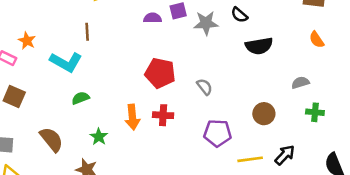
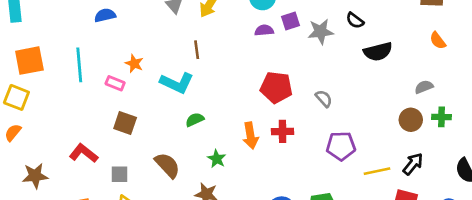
brown circle: (264, 114) -> (411, 120), moved

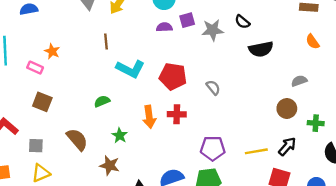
cyan L-shape: (177, 83) -> (130, 69), moved
green cross: (441, 117) -> (316, 123), moved
purple pentagon: (341, 146) -> (213, 148), moved

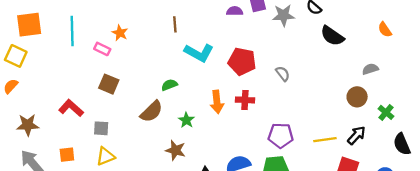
black semicircle: (261, 49) -> (332, 36), turned 45
green cross: (316, 123) -> (386, 112), turned 35
brown semicircle: (77, 139) -> (152, 111), moved, turned 85

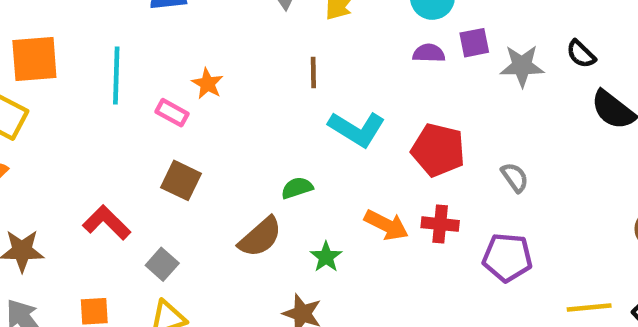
orange arrow: (217, 102) -> (386, 225), turned -60
gray square: (101, 128) -> (162, 264), turned 35
purple pentagon: (281, 135) -> (507, 257), moved

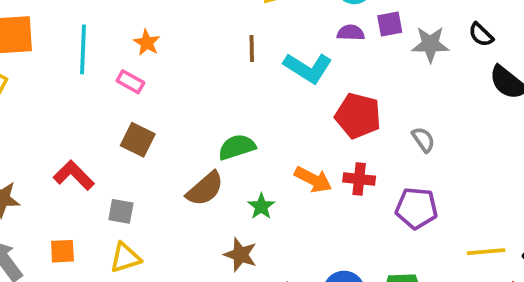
orange star: (207, 84) -> (147, 43), moved
cyan L-shape: (357, 129) -> (308, 68), moved
green semicircle: (297, 188) -> (237, 147), size x1.4
gray square: (162, 264) -> (121, 211), turned -32

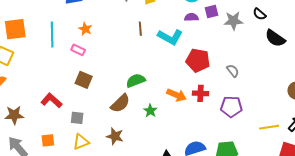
brown star: (240, 255) -> (115, 136), moved

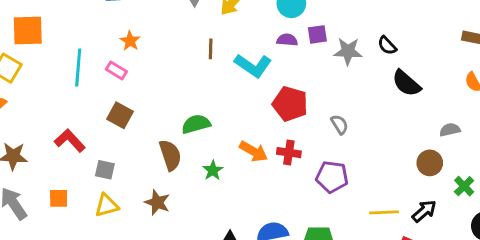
cyan line: (52, 35) -> (78, 67), moved
brown semicircle: (120, 103) -> (170, 155), turned -70

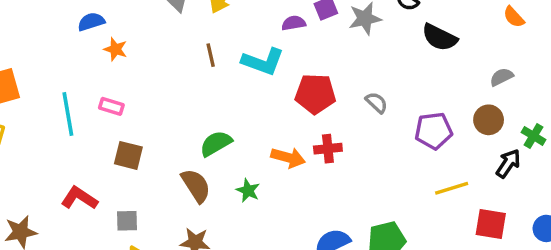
orange star: (130, 41) -> (116, 49), moved
purple pentagon: (332, 177) -> (433, 131), moved
black arrow: (424, 211) -> (508, 163), moved

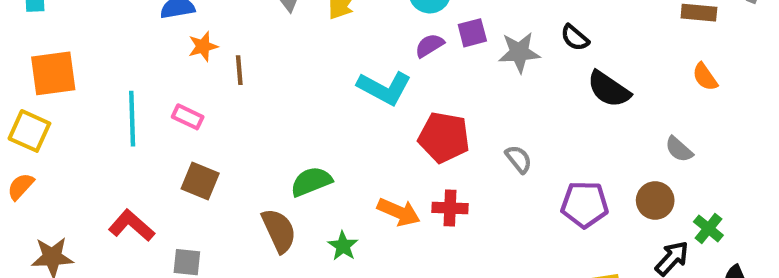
purple semicircle: (294, 23) -> (429, 45), turned -30
orange star: (116, 49) -> (203, 46), turned 30
brown line: (211, 55) -> (239, 70), moved
gray semicircle: (501, 77) -> (679, 149), turned -120

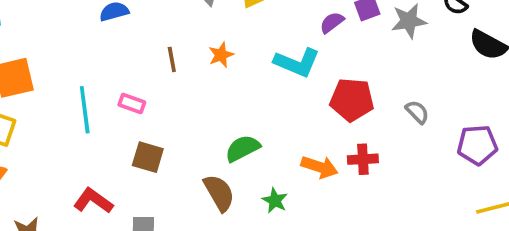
orange star: (203, 46) -> (221, 55), moved

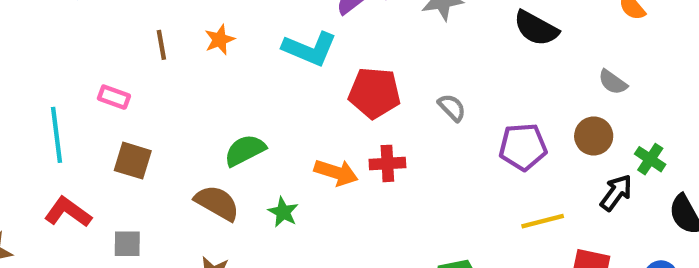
cyan line: (85, 110) -> (56, 135), moved
brown semicircle: (219, 193) -> (217, 203), turned -30

